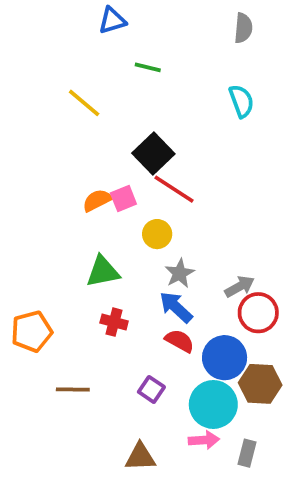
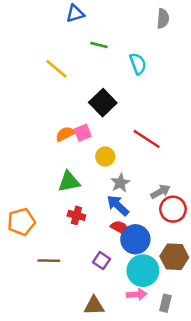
cyan semicircle: (241, 101) -> (138, 64), moved
red line: (174, 189) -> (147, 139), moved
blue circle: (225, 358) -> (135, 239), moved

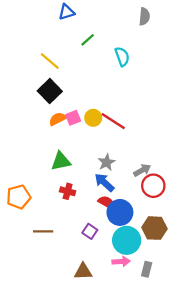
green line: (99, 45) -> (88, 40), turned -56
black square: (103, 103) -> (50, 91), moved
red line: (147, 139) -> (113, 121), moved
yellow circle: (105, 157) -> (93, 118), moved

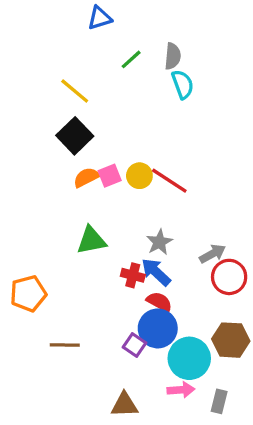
gray semicircle: (144, 16) -> (173, 56), moved
red cross: (68, 191) -> (133, 275), moved
blue circle: (120, 212) -> (158, 328), moved

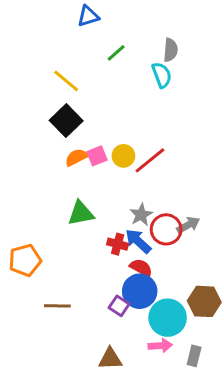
gray semicircle: (173, 56) -> (171, 50), moved
red line: (169, 181) -> (150, 160), turned -72
red circle: (229, 277) -> (166, 229), moved

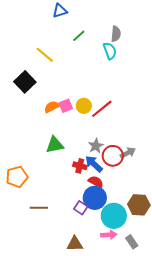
black square: (66, 121) -> (25, 82), moved
gray rectangle: (194, 356) -> (132, 242), turned -48

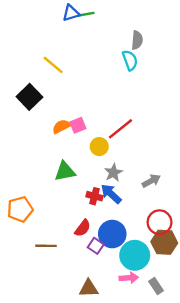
green line: (79, 36) -> (86, 14), moved, turned 32
yellow circle: (84, 106) -> (99, 147), moved
red circle: (113, 156) -> (160, 222), moved
red semicircle: (96, 182) -> (83, 228), moved, turned 98

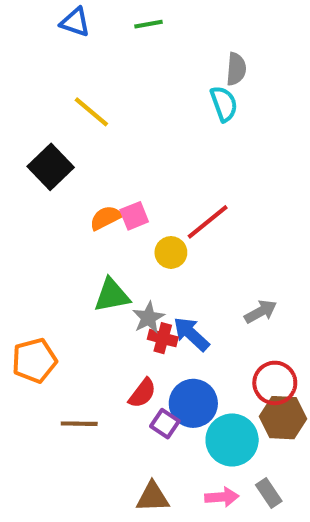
blue triangle: (71, 13) -> (75, 22), moved, turned 36
gray star: (113, 173) -> (148, 318), moved
pink arrow: (129, 278) -> (222, 497), moved

